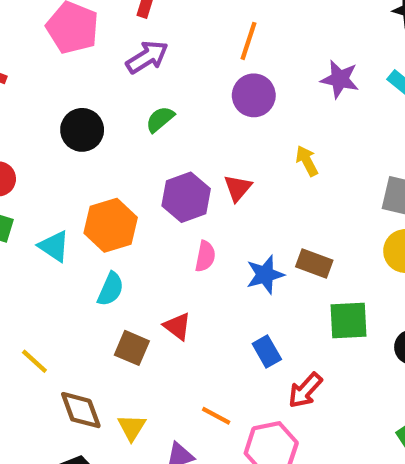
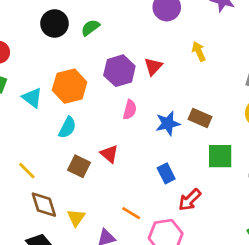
green semicircle: (160, 119) -> (90, 28), moved
yellow line: (34, 361) -> (27, 171), moved

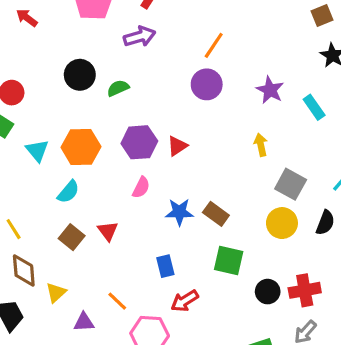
yellow arrow: (199, 51) -> (261, 145), moved

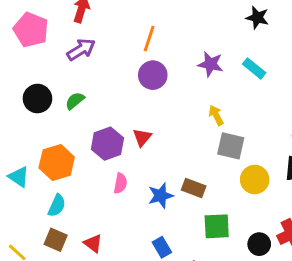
gray square: (291, 184) -> (231, 146), moved
red triangle: (108, 231) -> (93, 243), moved
brown square: (72, 237) -> (56, 240), moved

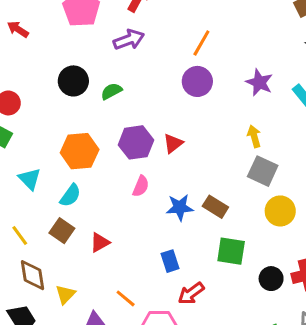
cyan triangle: (19, 177) -> (30, 179), moved
red triangle: (93, 243) -> (100, 242), turned 42

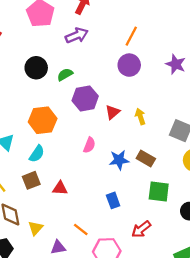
yellow arrow: (254, 136) -> (140, 117), moved
purple hexagon: (136, 142) -> (85, 98), moved
brown square: (62, 231) -> (31, 180), turned 36
red triangle: (100, 242) -> (60, 188), turned 35
red arrow: (191, 293) -> (141, 229), moved

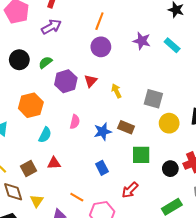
red triangle: (113, 112) -> (91, 81), moved
cyan semicircle: (37, 154) -> (45, 135), moved
brown square: (31, 180) -> (29, 169), moved

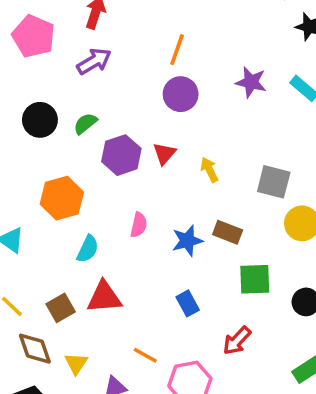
red triangle: (54, 163) -> (104, 297), size x1.5

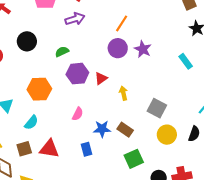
purple star: (251, 82) -> (143, 49), moved
black circle: (40, 120) -> (27, 41), moved
cyan semicircle: (88, 249) -> (31, 122), moved
green square: (255, 279) -> (134, 159), turned -36
blue rectangle: (188, 303) -> (87, 149), moved

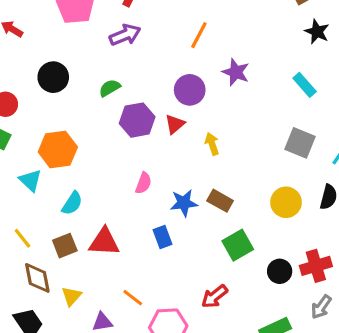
purple circle: (118, 48) -> (190, 90), moved
orange hexagon: (39, 89) -> (58, 150), moved
gray square: (157, 108) -> (300, 143), moved

